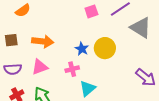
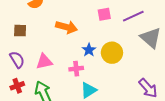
orange arrow: (43, 41) -> (66, 27), moved
purple semicircle: (13, 69) -> (17, 60), turned -126

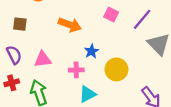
pink square: (104, 14) -> (111, 14), turned 32
purple line: (133, 16) -> (142, 19), turned -30
yellow circle: (112, 53) -> (116, 69), moved

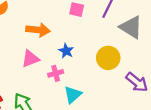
pink triangle: (43, 59) -> (30, 59), moved
yellow circle: (116, 69) -> (108, 58), moved

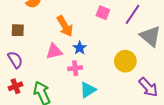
orange arrow: (38, 30) -> (65, 26), turned 45
blue star: (66, 51) -> (80, 48), moved

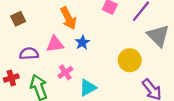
brown square: (18, 30) -> (18, 19), turned -32
purple semicircle: (15, 60) -> (29, 54), moved, turned -66
pink cross: (75, 68) -> (65, 72), moved, turned -32

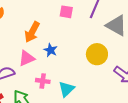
orange arrow: (68, 18) -> (32, 32), turned 70
pink cross: (65, 72) -> (43, 81), turned -32

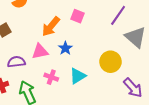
pink square: (66, 12) -> (77, 16), moved
cyan triangle: (66, 89) -> (78, 76), moved

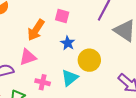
blue star: (65, 48) -> (68, 43), moved
yellow circle: (111, 62) -> (89, 60), moved

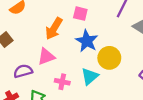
blue star: (68, 43) -> (87, 41), size x1.5

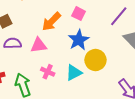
purple semicircle: (23, 71) -> (13, 43), moved

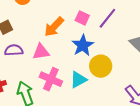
purple line: (119, 16) -> (107, 18), moved
pink cross: (48, 72) -> (51, 79), size x1.5

